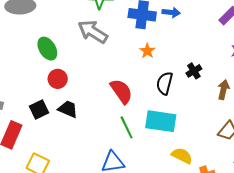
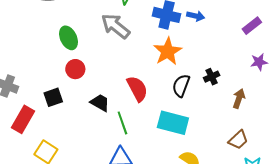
orange star: (147, 51) -> (168, 51), size x1.8
black trapezoid: (68, 109) -> (100, 103), moved
green line: (127, 127) -> (122, 123), moved

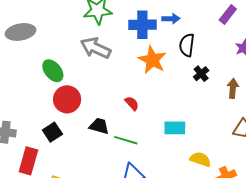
red circle: (75, 69) -> (67, 99), size x1.4
black semicircle: (181, 86) -> (187, 45), moved
red semicircle: (137, 89) -> (132, 103), size x0.6
green line: (122, 123) -> (126, 140), turned -40
cyan rectangle: (173, 123) -> (175, 128), size x0.7

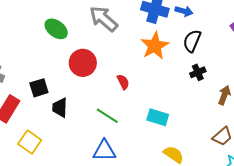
green ellipse: (53, 71) -> (56, 29), turned -30
red circle: (67, 99) -> (83, 63), moved
black trapezoid: (99, 126) -> (60, 108), moved, turned -120

